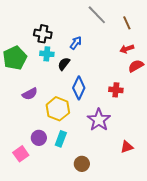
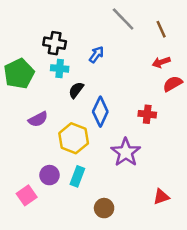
black semicircle: (64, 64) -> (76, 90), moved
red triangle: (127, 147) -> (161, 197), moved

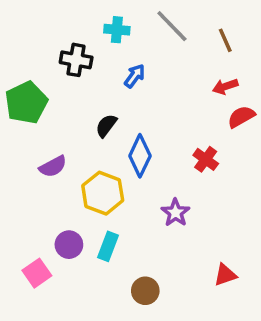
cyan cross: (60, 68) -> (117, 30), moved
red cross: (147, 114) -> (206, 159), turned 30
purple star: (126, 152) -> (175, 213), size x0.7

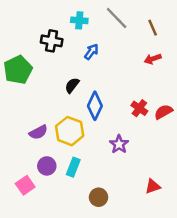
red semicircle: (241, 117) -> (163, 112), moved
purple semicircle: (53, 166) -> (38, 132), moved

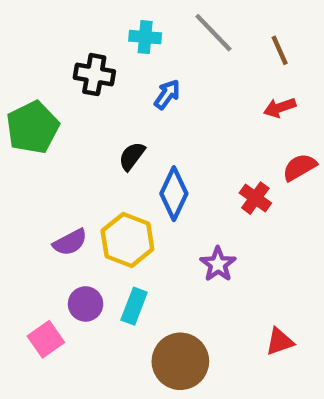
red semicircle: (163, 112) -> (299, 167), moved
brown circle: (99, 197) -> (180, 361), size x1.6

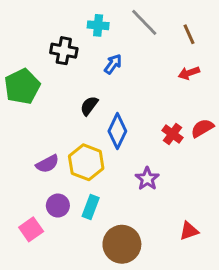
red semicircle: (299, 167) -> (202, 128), moved

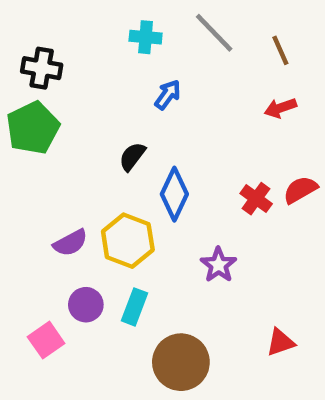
black cross: (64, 51) -> (42, 68), moved

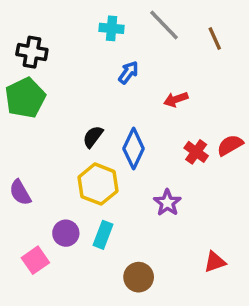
red arrow: (280, 108) -> (176, 99), moved
black semicircle: (132, 157) -> (93, 137), moved
purple semicircle: (70, 243) -> (20, 193), moved, turned 88
brown circle: (181, 362) -> (139, 277), size x0.7

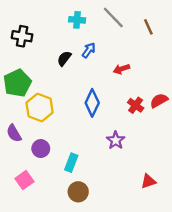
green pentagon: (25, 98) -> (17, 83), moved
black semicircle: (93, 137) -> (64, 58), moved
yellow hexagon: (98, 184) -> (40, 108), moved
purple circle: (66, 233) -> (41, 149), moved
brown circle: (139, 277) -> (78, 192), moved

